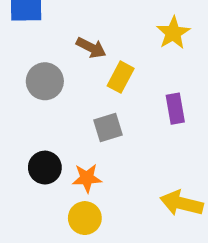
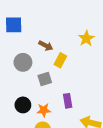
purple rectangle: (175, 109) -> (68, 101), moved
gray square: (108, 128) -> (45, 79), moved

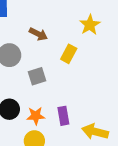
yellow rectangle: (60, 60) -> (69, 54), moved
purple rectangle: (68, 101) -> (63, 116), moved

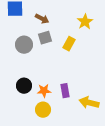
brown arrow: (38, 34) -> (42, 19), moved
gray square: (37, 76) -> (45, 38), moved

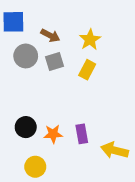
yellow star: (85, 22) -> (90, 40), moved
gray circle: (24, 45) -> (26, 56), moved
yellow circle: (43, 110) -> (35, 167), moved

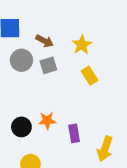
yellow rectangle: (87, 70) -> (89, 76), moved, turned -60
orange star: (53, 134) -> (47, 121), moved
yellow arrow: (115, 150) -> (105, 149), turned -85

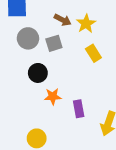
brown arrow: (45, 41) -> (63, 20), moved
black circle: (21, 127) -> (38, 73), moved

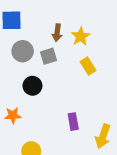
brown arrow: (63, 20) -> (57, 33), turned 70
orange star: (53, 96) -> (13, 115), moved

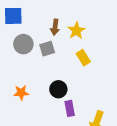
black circle: (32, 86) -> (58, 89), moved
orange star: (13, 115) -> (21, 93), moved

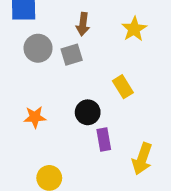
yellow star: (76, 31) -> (134, 29), moved
yellow rectangle: (83, 58) -> (123, 87), moved

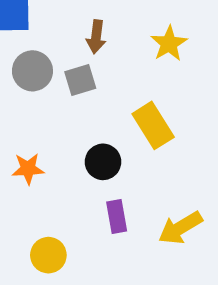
yellow rectangle: (123, 87) -> (153, 125), size x1.4
purple rectangle: (104, 140) -> (117, 216), moved
yellow arrow: (142, 159) -> (180, 228), turned 40

